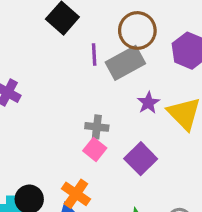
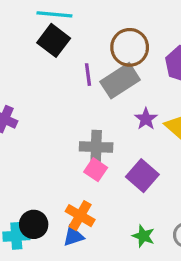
gray cross: (97, 127) -> (96, 147), size x1.4

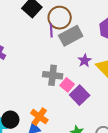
brown circle: (130, 47) -> (60, 18), moved
pink square: (96, 170) -> (67, 85), moved

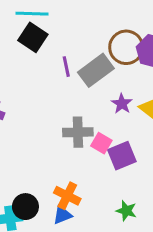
brown circle: (60, 18) -> (126, 47), moved
purple square: (80, 95) -> (122, 156), turned 30

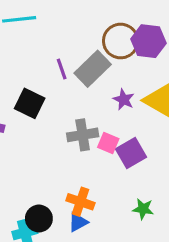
black square: (33, 37) -> (30, 103), moved

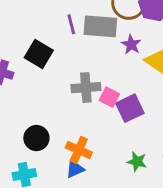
gray rectangle: (93, 69) -> (100, 26), turned 44
purple star: (124, 100) -> (131, 44), moved
black circle: (39, 219) -> (36, 138), moved

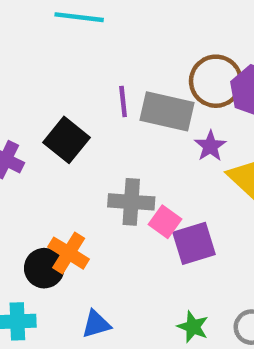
orange cross: (79, 150) -> (69, 253), moved

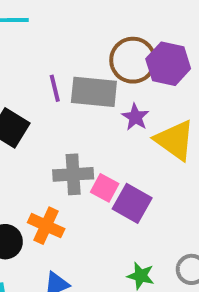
purple square: (194, 243) -> (132, 203), turned -36
orange cross: (69, 253) -> (46, 226), moved

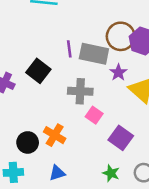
gray cross: (73, 174) -> (80, 91), moved
purple square: (132, 203) -> (121, 138), moved

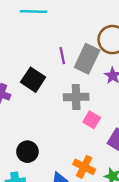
gray rectangle: (94, 54) -> (87, 59), turned -72
orange cross: (55, 135) -> (84, 167), moved

